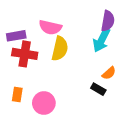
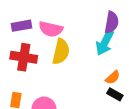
purple rectangle: (16, 36) -> (21, 26), moved
black rectangle: (98, 89) -> (115, 94), moved

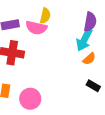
yellow semicircle: (61, 52) -> (45, 16), moved, size x0.7
orange semicircle: (113, 77) -> (89, 59), moved

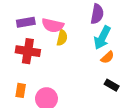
yellow semicircle: (45, 16) -> (62, 38), moved
purple semicircle: (90, 22) -> (97, 14), moved

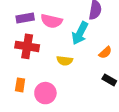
yellow semicircle: (62, 38) -> (65, 61), moved, turned 84
cyan arrow: (102, 38) -> (80, 33), moved

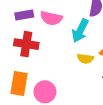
yellow semicircle: (65, 61) -> (85, 59), moved
orange rectangle: (20, 85) -> (19, 84), size x1.6

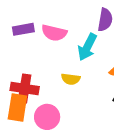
red cross: (26, 44) -> (25, 88), moved
yellow semicircle: (85, 59) -> (71, 79), moved

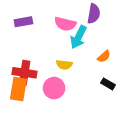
pink semicircle: (54, 33) -> (65, 24), moved
pink circle: (47, 117) -> (54, 88), moved

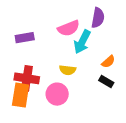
purple rectangle: (23, 22) -> (25, 38), moved
pink semicircle: (65, 24) -> (69, 28), turned -35
black rectangle: (108, 84) -> (106, 81), moved

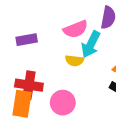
yellow semicircle: (68, 70) -> (74, 61), moved

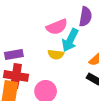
purple rectangle: (27, 40) -> (14, 54), moved

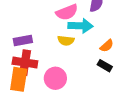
cyan arrow: (70, 40) -> (81, 26), turned -115

